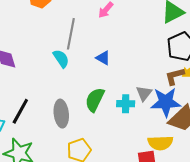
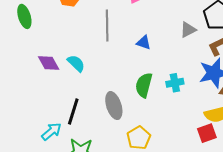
cyan semicircle: (61, 59) -> (76, 63), moved
gray triangle: (144, 93) -> (188, 30), moved, turned 36

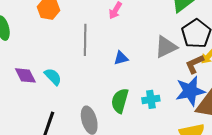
gray triangle: (188, 30) -> (166, 47), size x1.4
blue triangle: (144, 43) -> (121, 58), turned -35

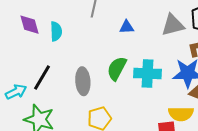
cyan semicircle: (53, 77) -> (56, 31), turned 30
cyan cross: (151, 99) -> (148, 74), size x1.5

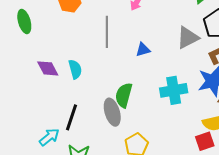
green semicircle: (117, 68) -> (124, 95), moved

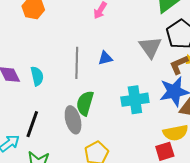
gray line: (107, 32) -> (77, 63), moved
gray triangle: (188, 38) -> (150, 47), turned -40

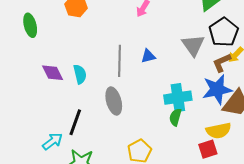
green semicircle: (85, 103) -> (175, 117), moved, size x0.7
gray ellipse: (73, 120) -> (114, 101), moved

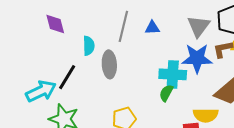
cyan semicircle: (80, 74) -> (89, 46), moved
blue star: (217, 89) -> (197, 58), moved
cyan arrow: (52, 141) -> (41, 91), size x1.4

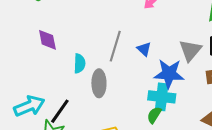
blue triangle: (152, 28) -> (144, 49), turned 42
blue star: (197, 58) -> (169, 74), moved
black line: (67, 77) -> (60, 111), moved

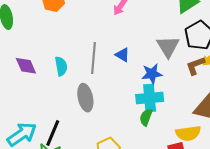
cyan semicircle: (79, 63) -> (61, 66), moved
blue star: (169, 74) -> (152, 74), size x0.7

